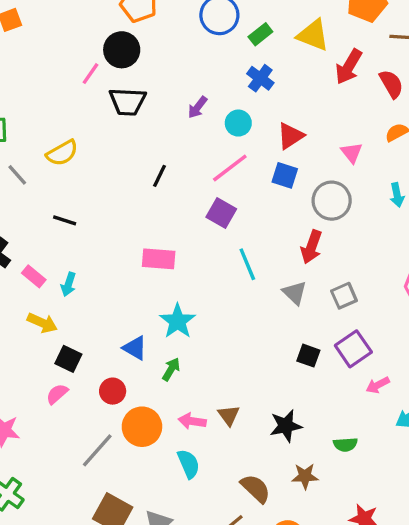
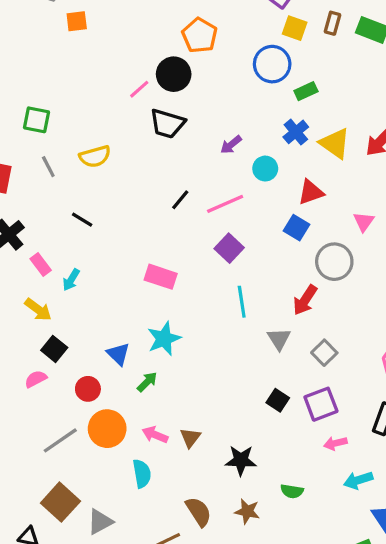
yellow triangle: (313, 35) -> (335, 143), moved
pink line: (230, 168) -> (225, 204), moved
gray square: (344, 296) -> (324, 353), turned -35

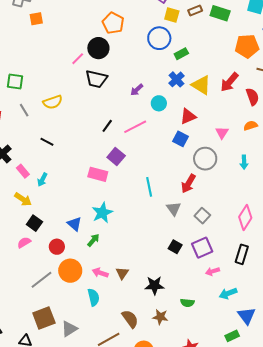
brown rectangle: (332, 23) -> (195, 11), turned 56
purple square: (229, 248) -> (116, 157), moved
brown square: (60, 502) -> (44, 318), turned 30

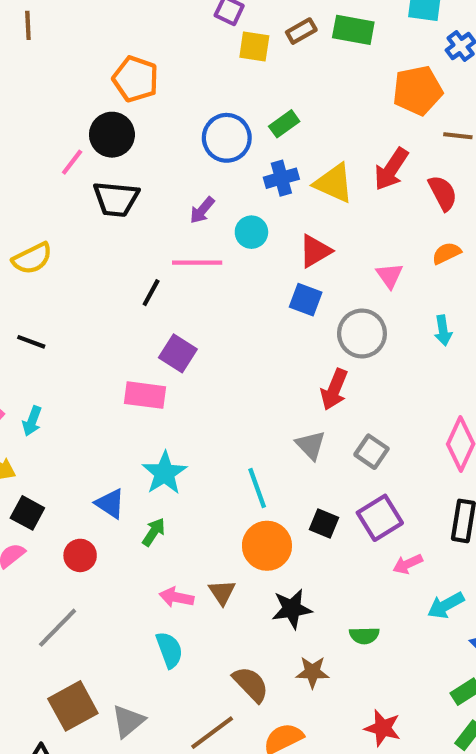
blue circle: (159, 38) -> (227, 138), moved
blue cross: (176, 79) -> (281, 178), turned 35
pink line: (135, 127) -> (197, 263), moved, turned 35
cyan line: (149, 187) -> (257, 488), moved
orange circle: (70, 271) -> (267, 546), moved

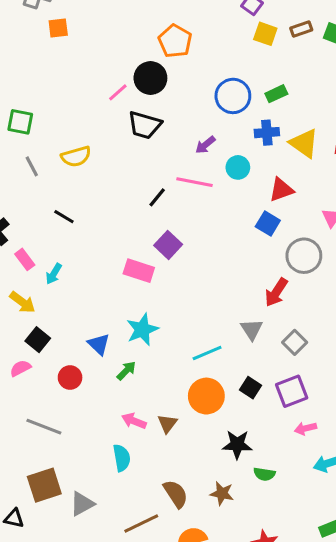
cyan line: (257, 488) -> (207, 353), turned 76
black star: (292, 609) -> (237, 445), moved
gray line: (58, 628) -> (44, 427), turned 56

